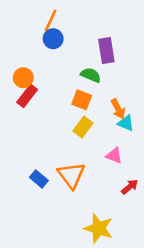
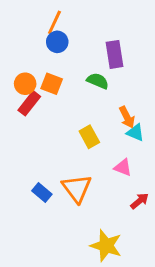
orange square: (82, 100) -> (52, 84), moved
yellow rectangle: (83, 127) -> (89, 137), turned -66

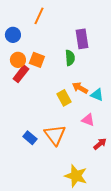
blue circle: (57, 42) -> (13, 35), moved
green semicircle: (98, 81) -> (70, 58), turned 63
orange arrow: (127, 117) -> (80, 88), moved, turned 147

